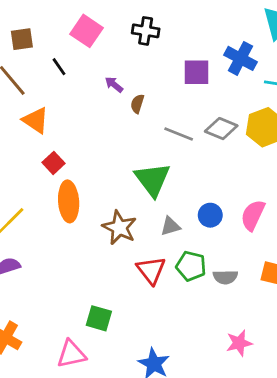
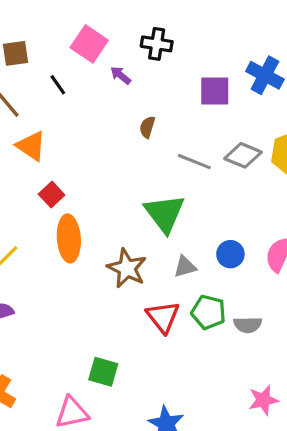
purple arrow: (114, 85) -> (121, 75), moved

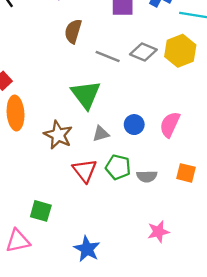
brown semicircle: (147, 127) -> (73, 31), size x1.5

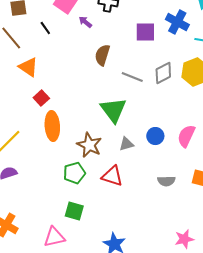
gray diamond: (143, 52) -> (163, 73), turned -50
green pentagon: (118, 167) -> (74, 173), moved, turned -30
red triangle: (85, 171) -> (112, 176), turned -35
pink star: (158, 232) -> (184, 239), moved

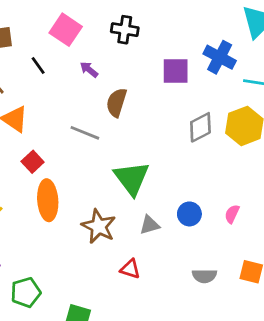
purple arrow: (85, 22) -> (89, 70), moved
gray line: (132, 77) -> (85, 133), moved
pink semicircle: (186, 136) -> (232, 214), size x0.6
green pentagon: (74, 173) -> (26, 292), moved
red triangle: (112, 176) -> (130, 269), size x0.7

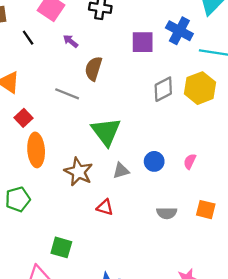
green pentagon: (26, 292) -> (18, 199), moved

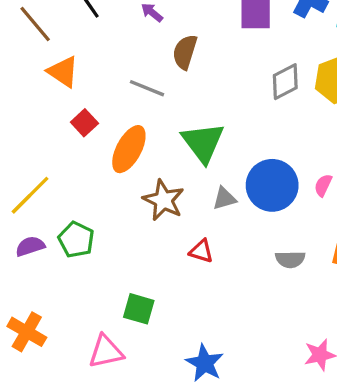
orange ellipse: (36, 150) -> (129, 149), moved, turned 32
blue circle: (154, 161) -> (272, 185), size x1.8
green pentagon: (18, 199) -> (76, 240), turned -30

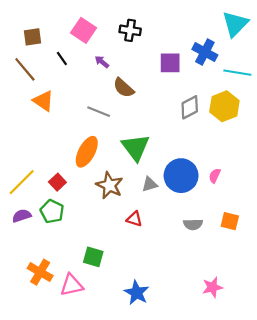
brown semicircle: (185, 52) -> (124, 88), turned -65
red square: (84, 123) -> (57, 182), moved
orange cross: (27, 332) -> (40, 272), moved

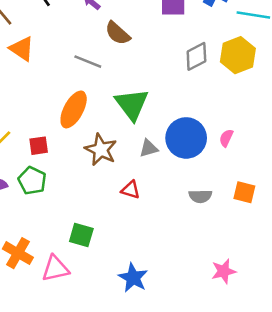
red square: (57, 182) -> (39, 146), turned 35

